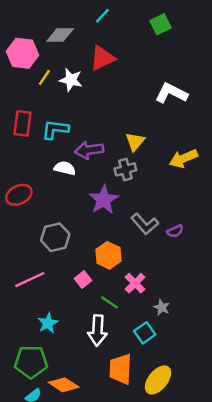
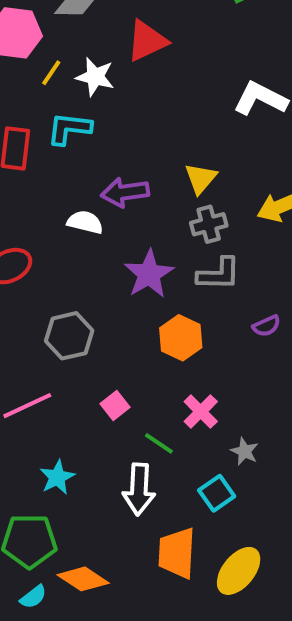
cyan L-shape: (55, 129) -> (69, 129), moved
gray cross: (125, 169) -> (209, 224), moved
gray L-shape: (145, 224) -> (219, 274), moved, turned -48
orange hexagon: (108, 255) -> (181, 338), moved

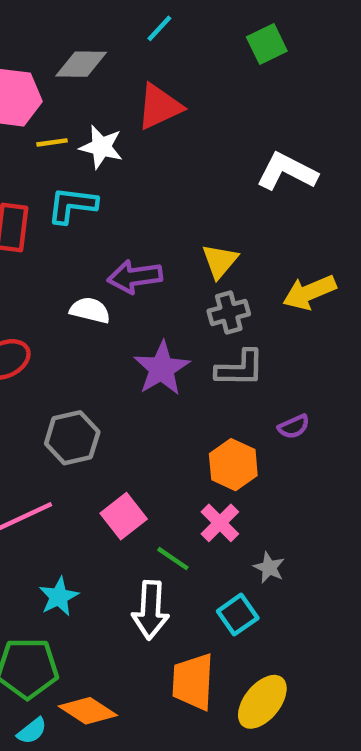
yellow line: (51, 73) -> (52, 142), turned 48
orange hexagon: (181, 338) -> (233, 465), moved
pink square: (115, 406) -> (124, 516), size x1.4

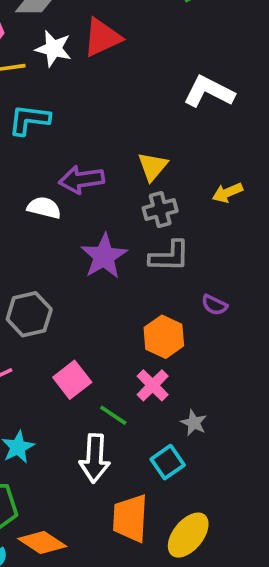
white star: (101, 147) -> (53, 49), moved
yellow arrow: (309, 292) -> (227, 193), size x0.7
purple semicircle: (294, 427) -> (214, 305), turned 50

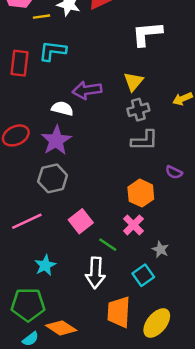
white L-shape: (209, 92) -> (147, 34), moved, turned -32
purple star: (104, 256) -> (56, 140), moved

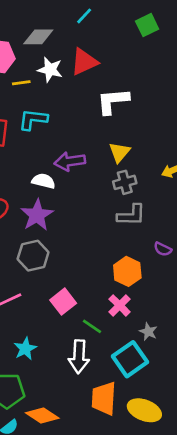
white L-shape: (147, 34) -> (113, 101), moved
cyan square: (143, 275) -> (130, 359), size x1.5
yellow ellipse: (157, 323) -> (144, 410), turned 72

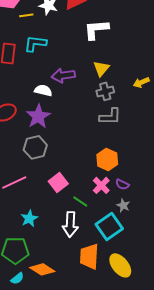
purple semicircle: (163, 249) -> (122, 184), moved
yellow ellipse: (144, 410) -> (120, 265), turned 30

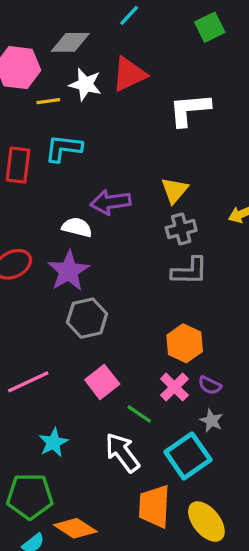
white L-shape: (96, 29) -> (190, 110), moved
gray hexagon: (35, 147) -> (87, 318), moved
white arrow: (70, 224) -> (122, 453), turned 140

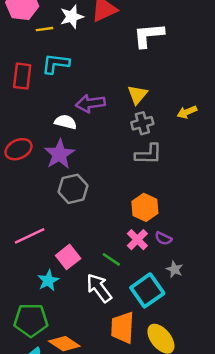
white star: (85, 84) -> (72, 17), turned -30
pink square: (102, 382) -> (68, 257), moved
gray star: (211, 421) -> (175, 269), moved

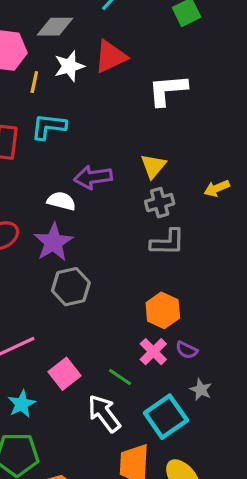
yellow line: (44, 29) -> (34, 82), turned -70
cyan star: (48, 281) -> (22, 404), moved

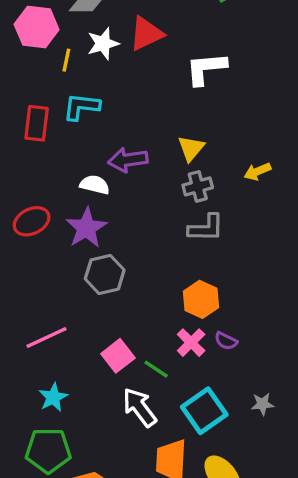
pink square: (64, 374) -> (118, 356), moved
gray star: (201, 390) -> (262, 404), moved, turned -30

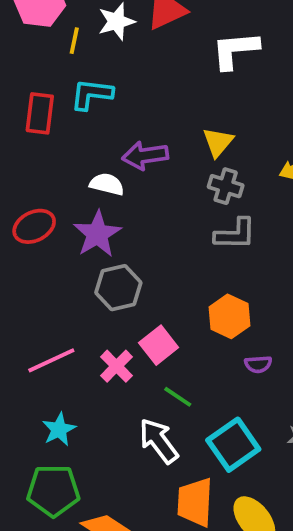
gray cross: (198, 186) -> (226, 186), turned 32
purple semicircle: (226, 341) -> (258, 364), turned -30
pink cross: (191, 343) -> (116, 366), moved
pink square: (118, 356) -> (159, 345), moved

